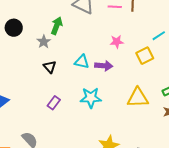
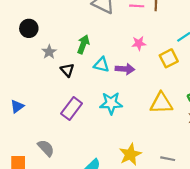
green arrow: (57, 26) -> (83, 44), moved
gray star: (44, 42) -> (49, 52), moved
purple rectangle: (54, 103) -> (72, 108), size x1.5

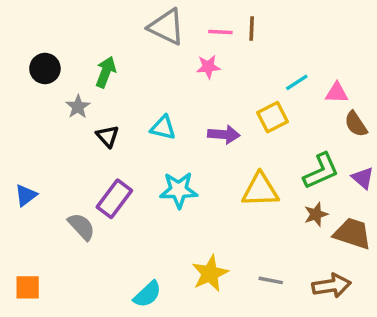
pink star: (139, 43) -> (208, 67), moved
green arrow: (83, 44) -> (106, 72), moved
purple arrow: (125, 69) -> (224, 134), moved
gray semicircle: (46, 148) -> (81, 227), moved

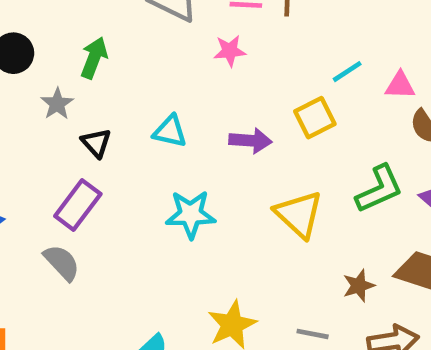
yellow triangle: (260, 190) -> (299, 214), turned 45
purple rectangle: (114, 199) -> (78, 205), moved
brown star: (316, 214) -> (359, 286), moved

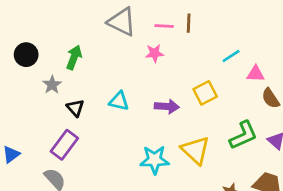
cyan line: (347, 72) -> (231, 56), moved
cyan star: (191, 214) -> (155, 160), moved

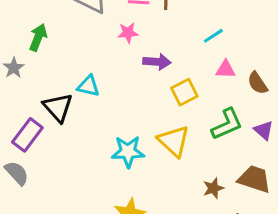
pink triangle: (256, 74) -> (226, 69), moved
yellow square: (205, 93) -> (184, 92), moved
purple arrow: (167, 107) -> (157, 62), moved
black triangle: (75, 108) -> (58, 107), moved, size x1.5

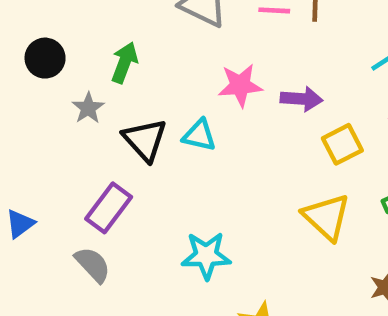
pink star: (128, 33) -> (240, 85), moved, size x1.4
black triangle: (58, 107) -> (145, 140), moved
cyan star: (128, 152) -> (206, 256), moved

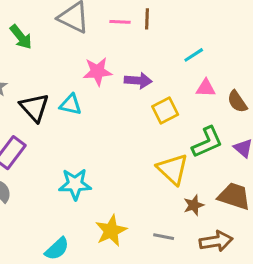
green arrow: (124, 63) -> (21, 37), moved, turned 120
yellow triangle: (326, 217) -> (173, 169), moved

